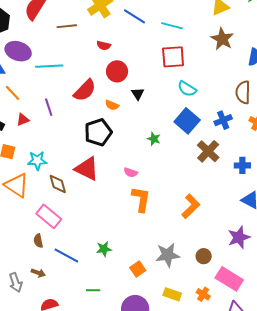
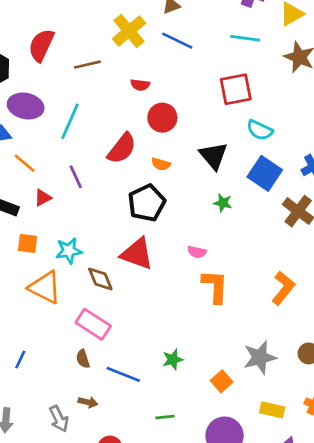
cyan line: (172, 26) -> (245, 38), moved
cyan line: (49, 66) -> (70, 121), turned -56
black triangle: (138, 94) -> (213, 156), moved, size x1.6

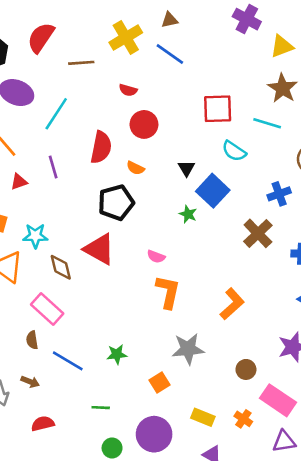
cyan line: (245, 38) -> (267, 123), moved
red semicircle: (122, 148) -> (101, 147), turned -36
black triangle: (213, 156) -> (186, 168), size x0.6
blue square: (265, 173) -> (213, 191), moved
gray star: (260, 357) -> (188, 349), moved

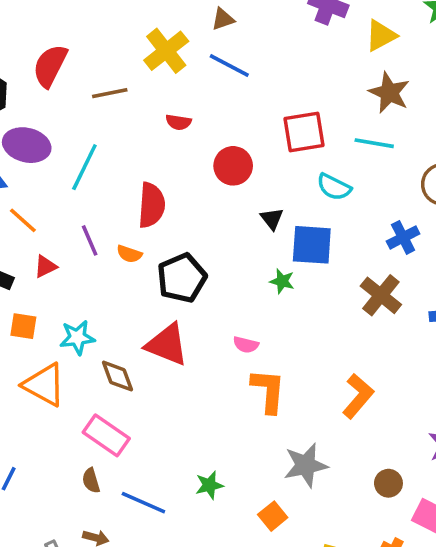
red circle: (144, 124) -> (233, 166), moved
orange semicircle: (135, 168) -> (129, 254), moved
blue square: (213, 191) -> (312, 245), turned -32

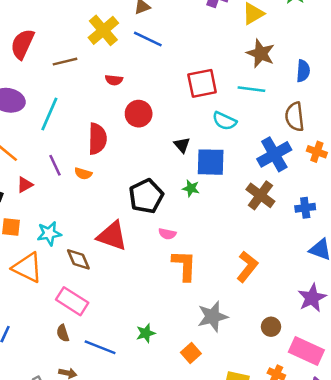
red circle: (233, 166) -> (139, 114), moved
blue cross: (403, 237) -> (274, 154), size x1.5
black pentagon: (182, 278) -> (146, 196), moved

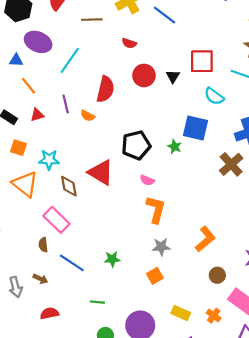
black triangle: (182, 145) -> (173, 76), moved
orange L-shape: (247, 267) -> (205, 239), moved
gray star: (213, 316) -> (161, 247), moved, size x0.7
orange square: (191, 353) -> (155, 276), moved

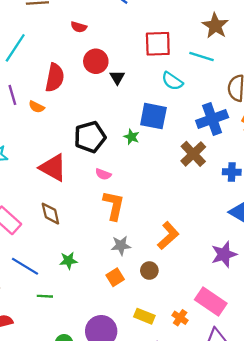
black triangle: (173, 76) -> (117, 77), moved
brown diamond: (69, 186) -> (50, 214), moved
brown circle: (217, 275) -> (149, 271), moved
green line: (97, 302) -> (45, 296), moved

